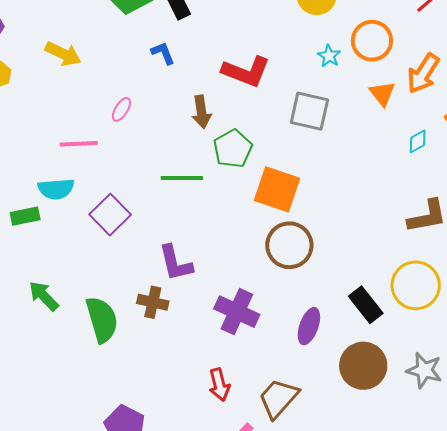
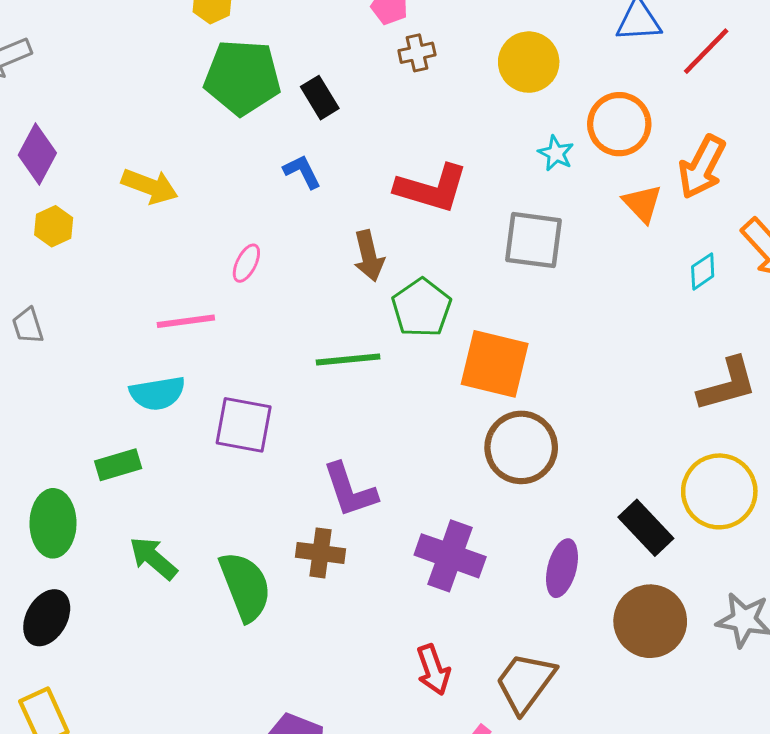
purple square: (110, 215) -> (244, 425), turned -30
green rectangle: (25, 216) -> (118, 465), moved

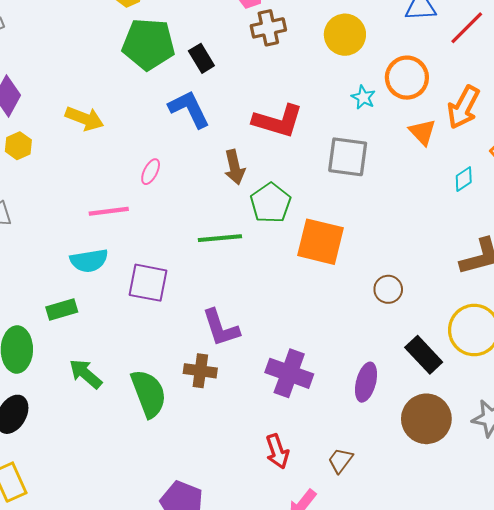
brown cross: (417, 53) -> (268, 28), size x1.4
blue L-shape: (302, 172) -> (189, 109), size x1.6
brown circle: (521, 447) -> (388, 289), moved, size x0.6
brown trapezoid: (525, 682) -> (340, 460), size x0.6

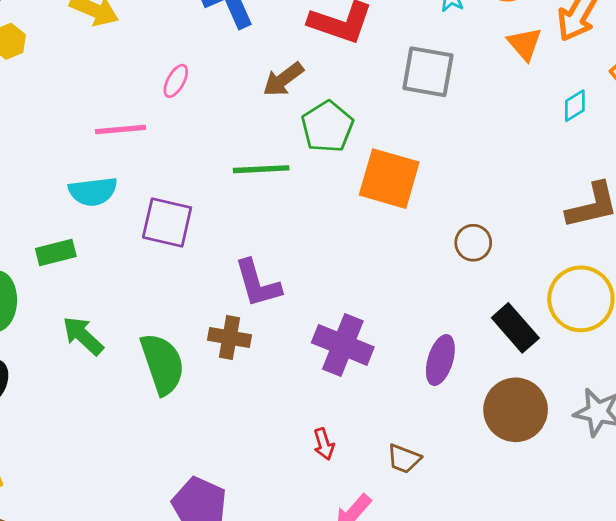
brown arrow: (235, 167) -> (283, 79), turned 64
red arrow: (277, 451) -> (324, 444), size x0.7
brown trapezoid: (340, 460) -> (404, 459), turned -108

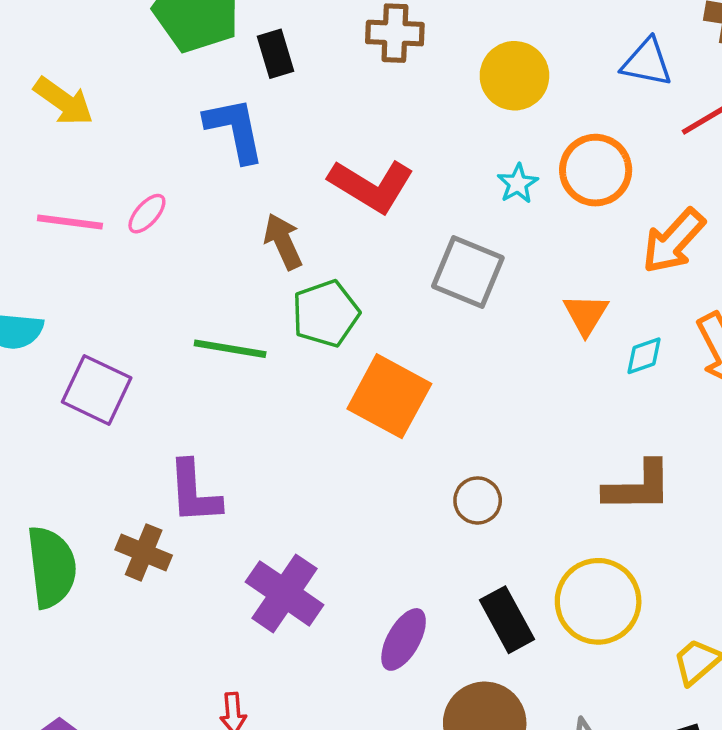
orange triangle: (525, 44) -> (586, 314), moved
brown arrow: (283, 79) -> (283, 241), turned 90
pink line: (121, 130) -> (70, 222), moved

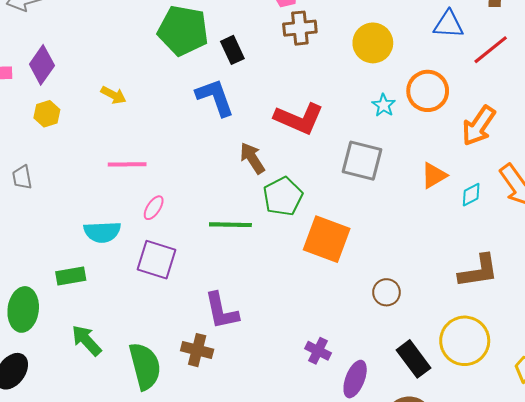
yellow arrow: (64, 101) -> (113, 95), size x0.7
pink ellipse: (147, 214) -> (154, 208), moved
orange triangle: (586, 314) -> (434, 175), turned 36
purple cross: (285, 593) -> (318, 351), moved, size x0.6

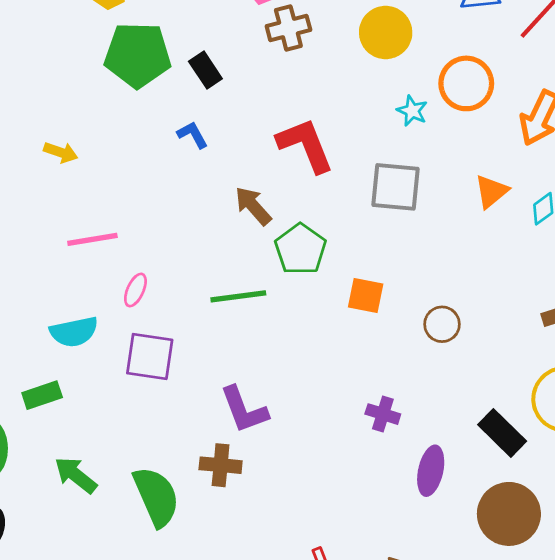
blue L-shape: (215, 97) -> (193, 135), size x0.6
red L-shape: (299, 119) -> (305, 145), turned -126
orange square: (327, 239) -> (366, 296), size x0.6
brown circle: (386, 292) -> (442, 324), moved
purple cross: (318, 351) -> (383, 414), moved

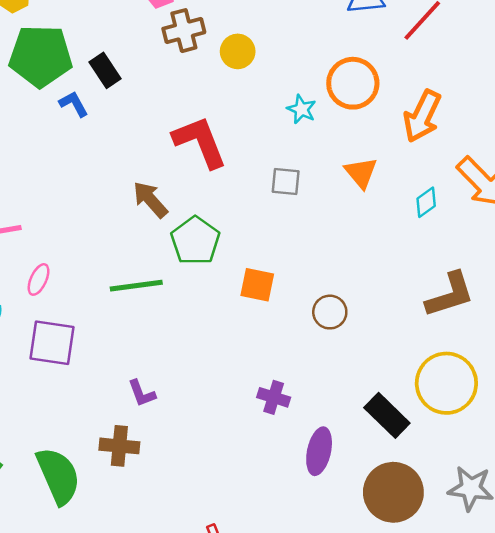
yellow circle: (386, 32) -> (238, 51), moved, size x0.7
blue L-shape: (193, 135) -> (74, 104), moved
gray square: (395, 187) -> (286, 181), size x0.6
orange triangle: (491, 192) -> (361, 173), moved, turned -30
purple L-shape: (244, 410) -> (142, 393), size x0.6

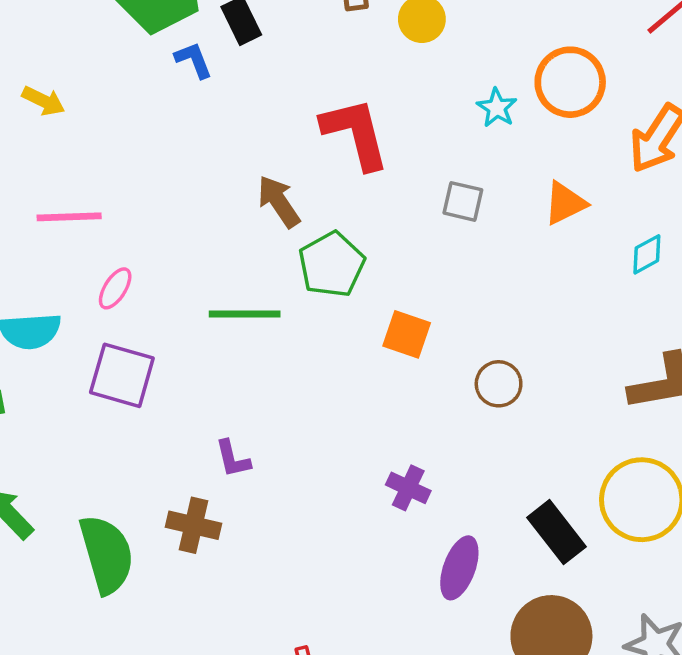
orange triangle: (361, 173) -> (565, 203), turned 36

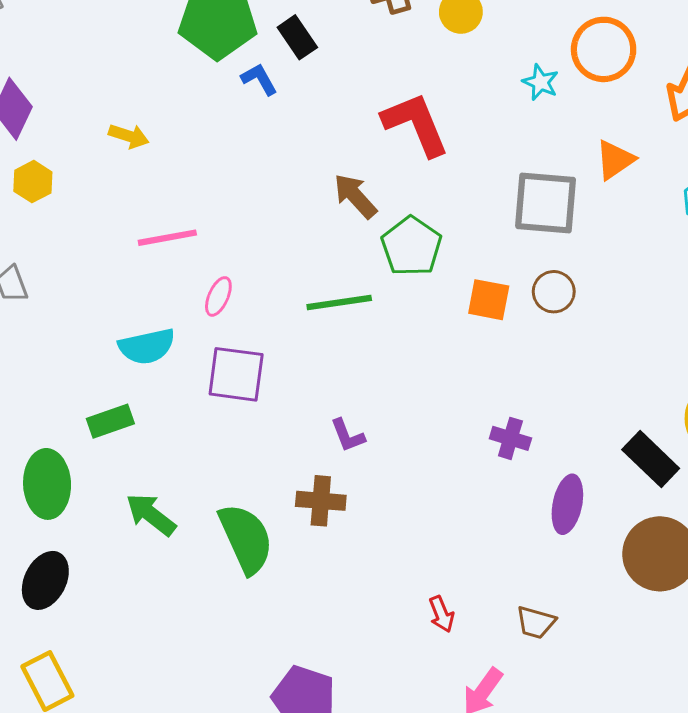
gray square: (463, 201) -> (546, 203), moved, size x1.8
brown circle: (499, 384) -> (554, 292), moved

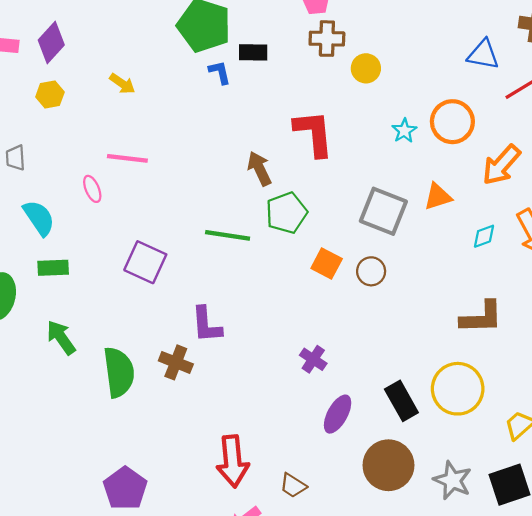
black rectangle: (297, 37) -> (253, 52), turned -72
pink ellipse: (218, 296) -> (92, 189), moved, turned -64
cyan semicircle: (147, 346) -> (39, 218), moved, turned -129
purple L-shape: (348, 435) -> (206, 325), size x1.5
red arrow: (441, 614) -> (233, 461), size x2.0

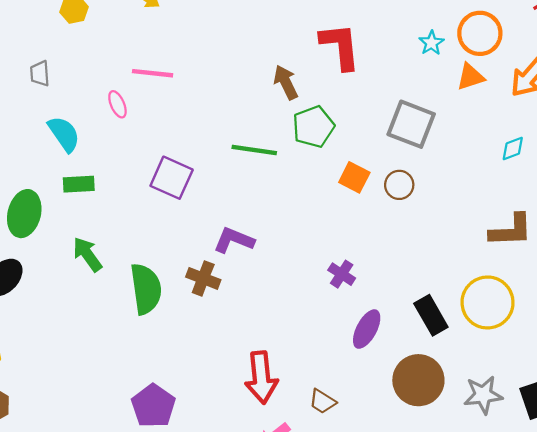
orange triangle: (438, 197) -> (470, 77), moved
purple L-shape: (206, 325) -> (234, 240), turned 117
gray star: (452, 480) -> (483, 395), turned -30

